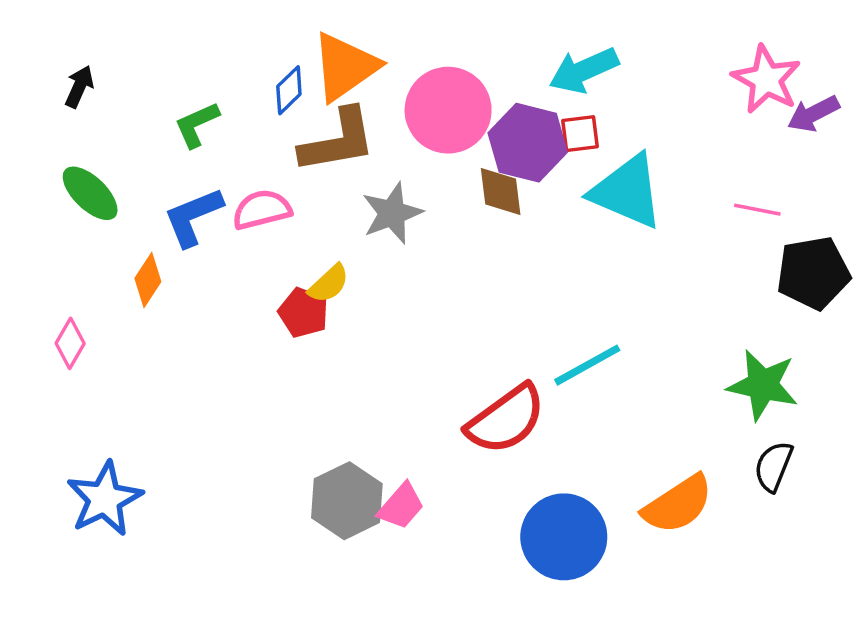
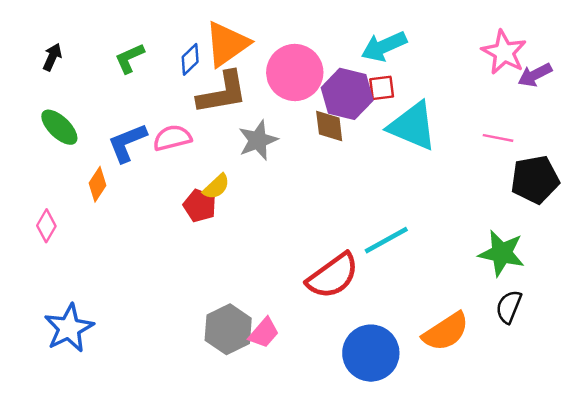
green L-shape: (197, 125) -> (130, 58), moved

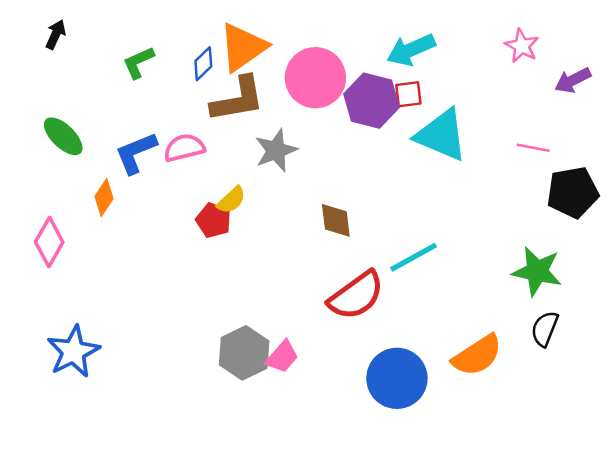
pink star: (504, 52) -> (522, 46), moved, size x0.7
black arrow: (52, 57) -> (56, 34), moved
brown diamond: (329, 126) -> (336, 220), moved
pink diamond: (46, 226) -> (49, 242), size x1.4

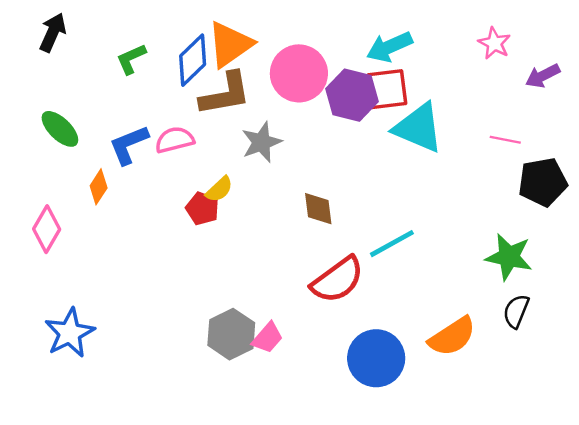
black arrow: (56, 34) -> (53, 32), size x1.4
blue diamond: (203, 64) -> (193, 60), size x1.6
red square: (408, 94) -> (387, 89), size x1.6

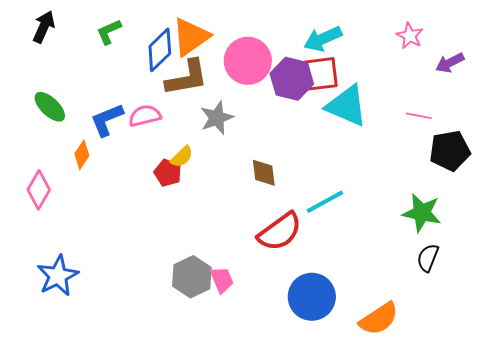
green L-shape: (131, 59) -> (109, 32), moved
orange semicircle: (452, 337) -> (379, 319), moved
pink trapezoid: (268, 338) -> (222, 280), turned -64

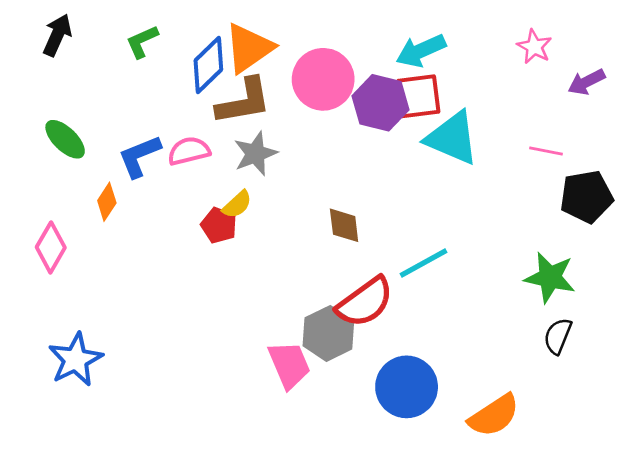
gray star: (217, 118) -> (255, 154), moved
gray hexagon: (192, 277) -> (328, 333), moved
pink trapezoid: (222, 280) -> (289, 365), size x1.4

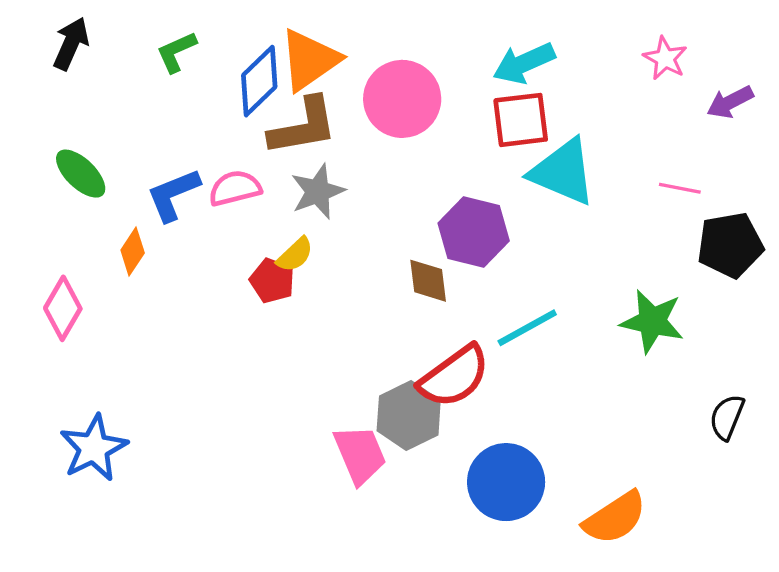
purple hexagon: (380, 103) -> (474, 232), moved
green star: (550, 277) -> (652, 321), moved
black semicircle: (558, 336) -> (727, 417), moved

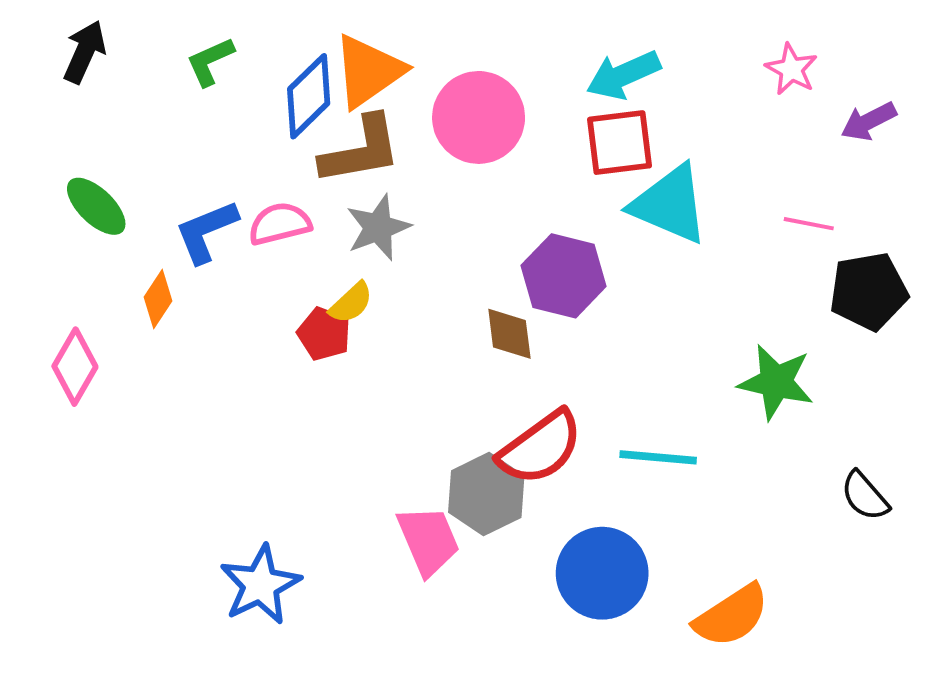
cyan line: (527, 328) -> (658, 457), moved, turned 34
black semicircle: (727, 417) -> (865, 496), turned -63
blue star: (94, 448) -> (260, 585), moved

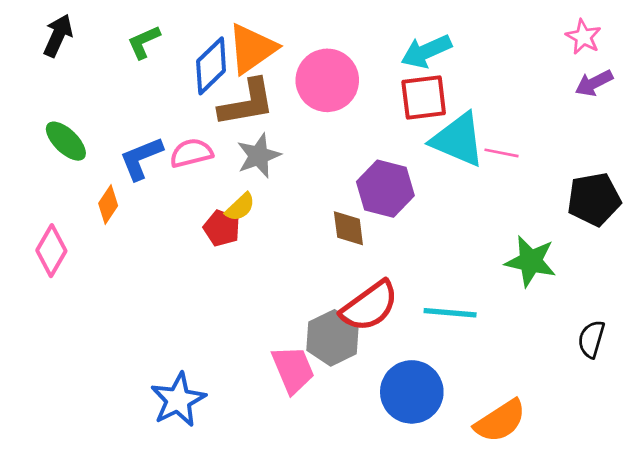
pink star: (791, 69) -> (583, 37), moved
pink line: (809, 224) -> (502, 153), moved
black semicircle: (865, 496) -> (591, 339), turned 57

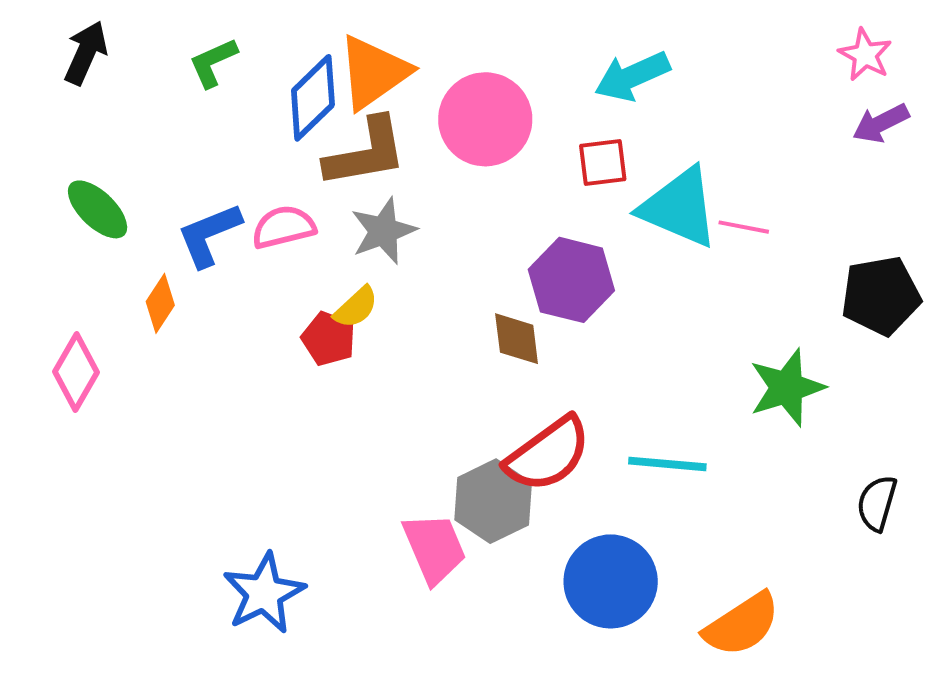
red square: (424, 98) -> (603, 162), moved, size x0.7
green star: (531, 261) -> (787, 388), turned -30

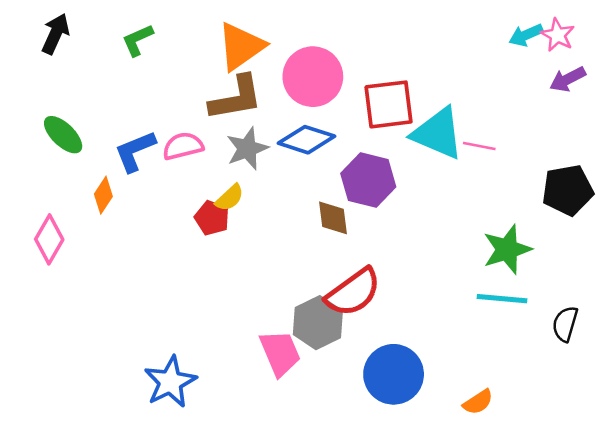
cyan arrow: (632, 76) -> (526, 35), moved, size x0.7
blue diamond: (313, 98) -> (307, 140), moved, turned 62
red square: (603, 162) -> (389, 104), size x1.6
cyan line: (667, 464) -> (502, 299), moved
orange semicircle: (742, 625) -> (478, 402), size x0.6

